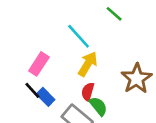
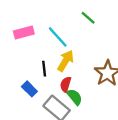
pink rectangle: (39, 64) -> (24, 32), moved, turned 42
black line: (32, 90) -> (44, 69), moved, turned 35

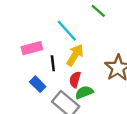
pink rectangle: (24, 32) -> (32, 48), moved
green semicircle: (75, 97) -> (84, 92), turned -72

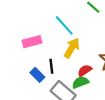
black line: (53, 63) -> (51, 66), moved
red semicircle: (75, 80) -> (85, 71), moved, turned 40

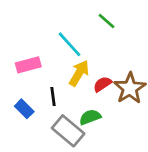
red semicircle: (85, 71) -> (102, 84), moved
blue rectangle: (37, 75) -> (24, 109), moved

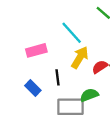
gray rectangle: (68, 131) -> (70, 107), turned -40

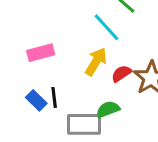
cyan line: (72, 33) -> (106, 27), moved
black line: (58, 77) -> (54, 97), moved

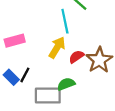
cyan line: (106, 27) -> (65, 21), turned 30
black line: (54, 97) -> (25, 75), turned 35

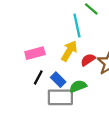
pink rectangle: (15, 41) -> (35, 53), moved
blue rectangle: (11, 77) -> (58, 80), moved

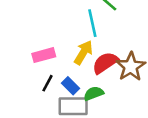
red semicircle: (88, 60) -> (105, 63), size x1.5

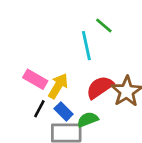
yellow arrow: (83, 53) -> (58, 86), moved
pink rectangle: (44, 55) -> (35, 79), turned 45

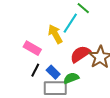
cyan line: (86, 46) -> (70, 23), turned 45
yellow arrow: (58, 86) -> (55, 34), moved, turned -60

